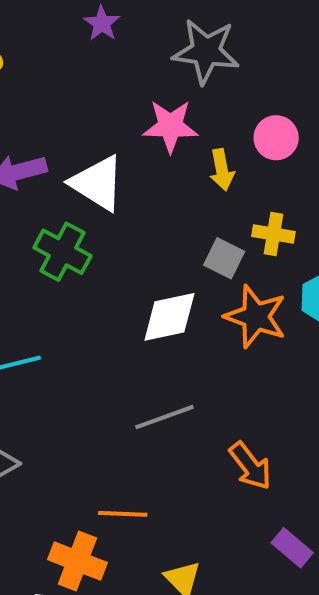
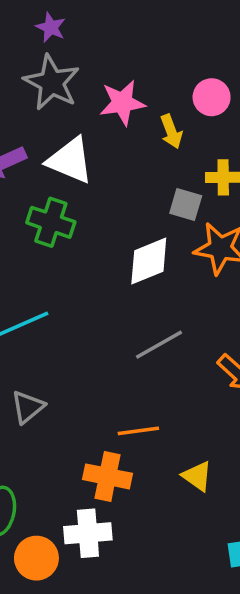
gray star: (206, 51) -> (52, 82), moved, turned 30

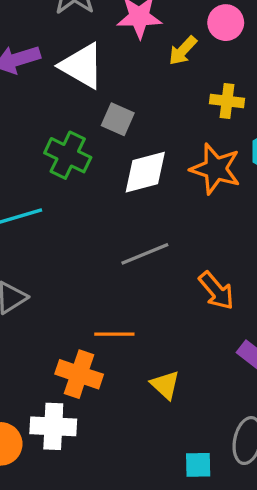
yellow arrow: (171, 132) -> (183, 51), turned 56
gray square: (186, 205) -> (118, 119), moved
green cross: (51, 222) -> (68, 155), moved

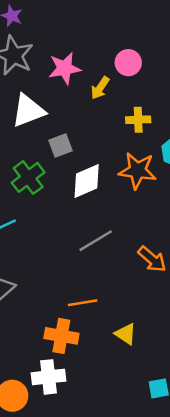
white triangle: (82, 66) -> (28, 111), turned -42
gray square: (118, 119) -> (61, 145), turned -35
green cross: (68, 155) -> (28, 177), turned 36

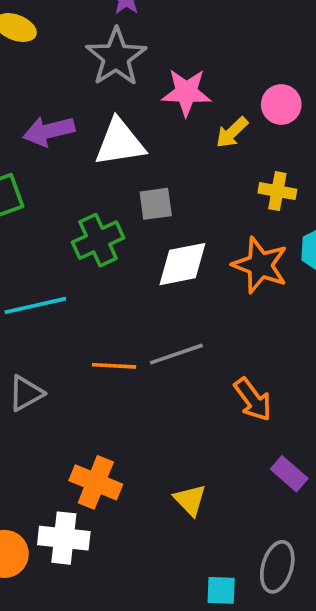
orange line: (83, 303) -> (114, 366), moved

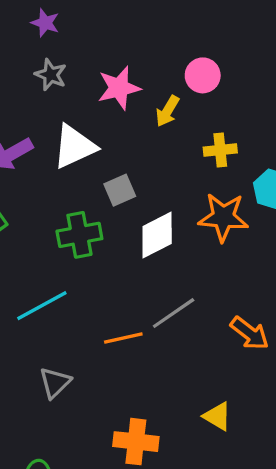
gray star: (116, 57) -> (51, 75), size x0.6
green cross: (98, 240) -> (79, 235), turned 30
yellow triangle: (190, 500) -> (217, 416), moved

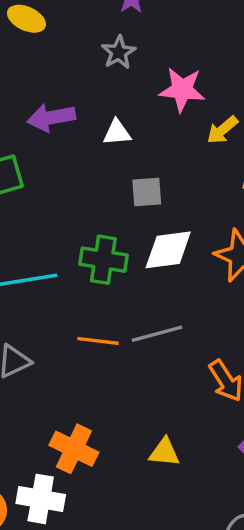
white triangle: (74, 147) -> (117, 133), size x0.6
green cross: (79, 235) -> (103, 260), moved
yellow triangle: (217, 416) -> (164, 452), turned -44

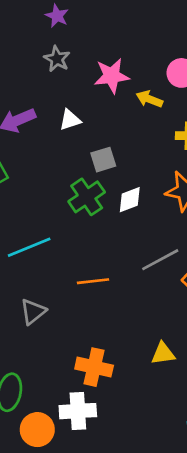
yellow arrow: (222, 130) -> (149, 99), turned 75
white diamond: (168, 250) -> (130, 200), size x0.7
green cross: (103, 260) -> (87, 197), moved, turned -30
gray line: (157, 334) -> (160, 260), moved

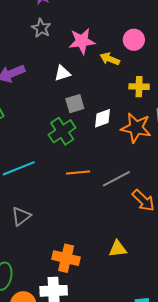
white triangle: (70, 120) -> (62, 73), moved
white diamond: (130, 200) -> (103, 118), moved
orange line: (93, 281) -> (78, 173), moved

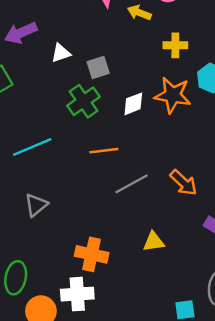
white triangle: (62, 73) -> (61, 53), moved
white diamond: (103, 118) -> (133, 104), moved
gray line: (116, 179) -> (132, 184), moved

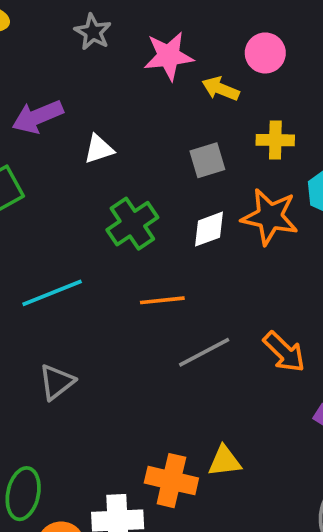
gray square: (98, 68) -> (207, 160), moved
yellow triangle: (154, 242) -> (224, 461), moved
orange cross: (92, 254) -> (171, 481), moved

